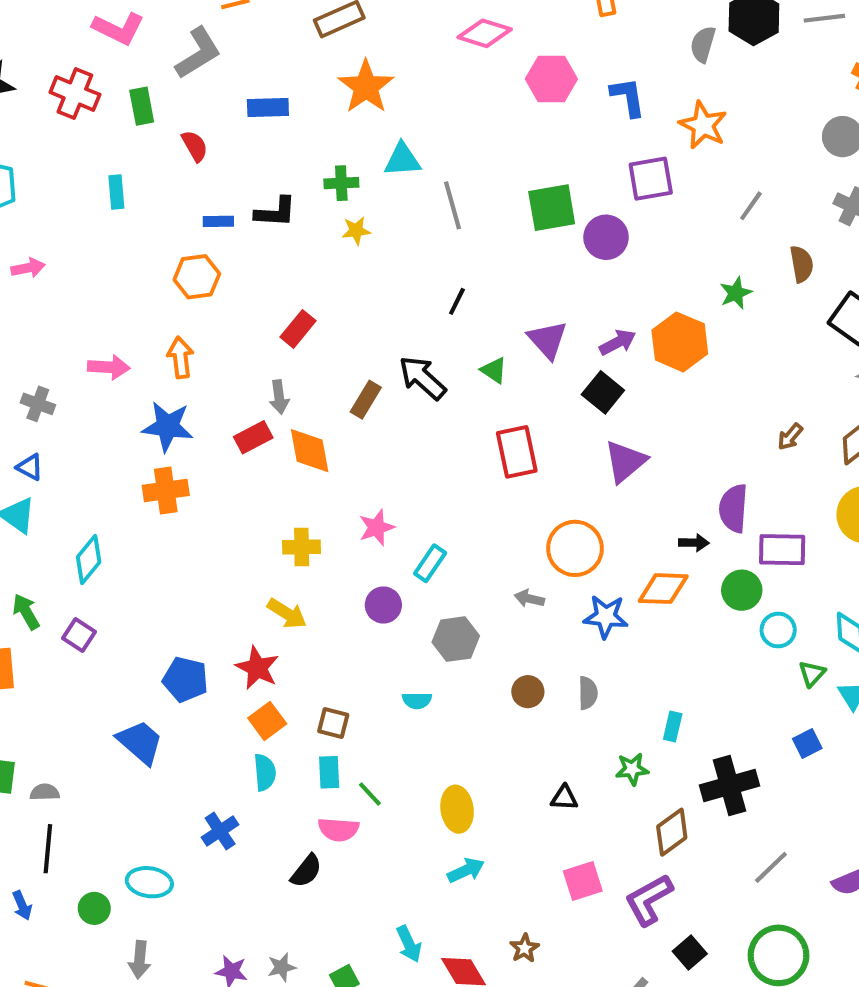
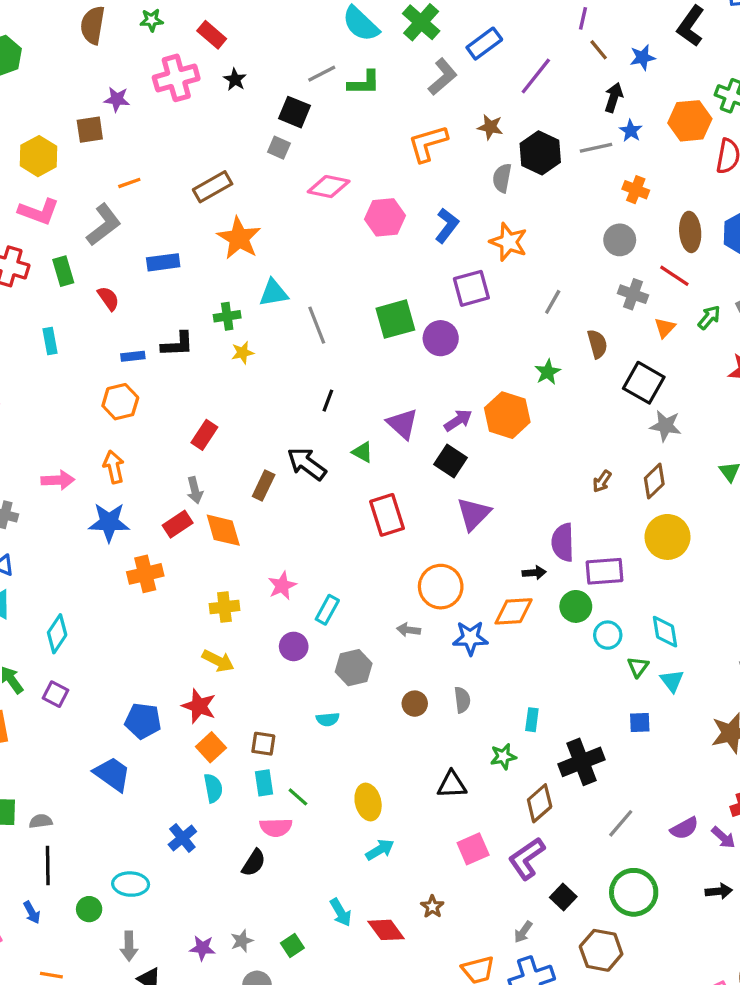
blue L-shape: (628, 97) -> (447, 226), turned 52
orange cross: (166, 490) -> (145, 574), moved
blue square: (807, 744) -> (640, 723), turned 30
black triangle: (564, 798) -> (452, 785), size x1.4

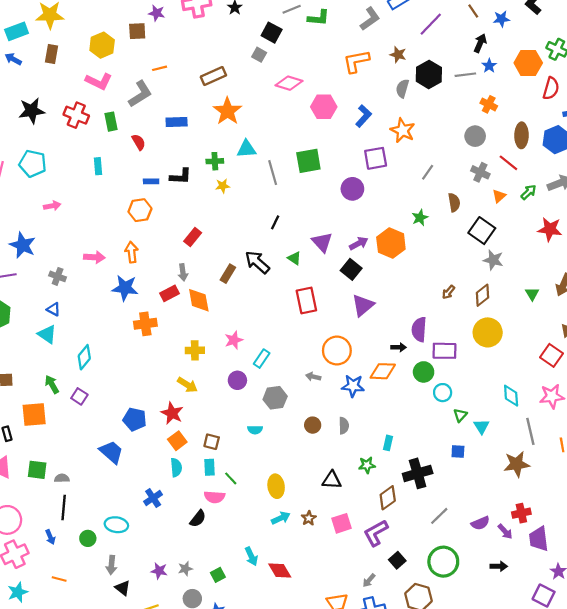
green square: (395, 319) -> (308, 161), moved
cyan diamond: (665, 632) -> (511, 396), moved
brown star: (432, 907) -> (309, 518), moved

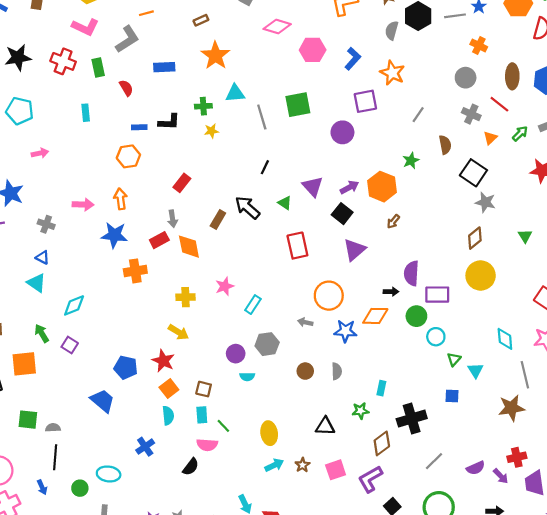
brown rectangle: (213, 76) -> (201, 20), size x0.6
brown arrow: (448, 292) -> (393, 221), moved
cyan diamond: (84, 357) -> (74, 305), turned 30
purple circle: (237, 380) -> (236, 354), moved

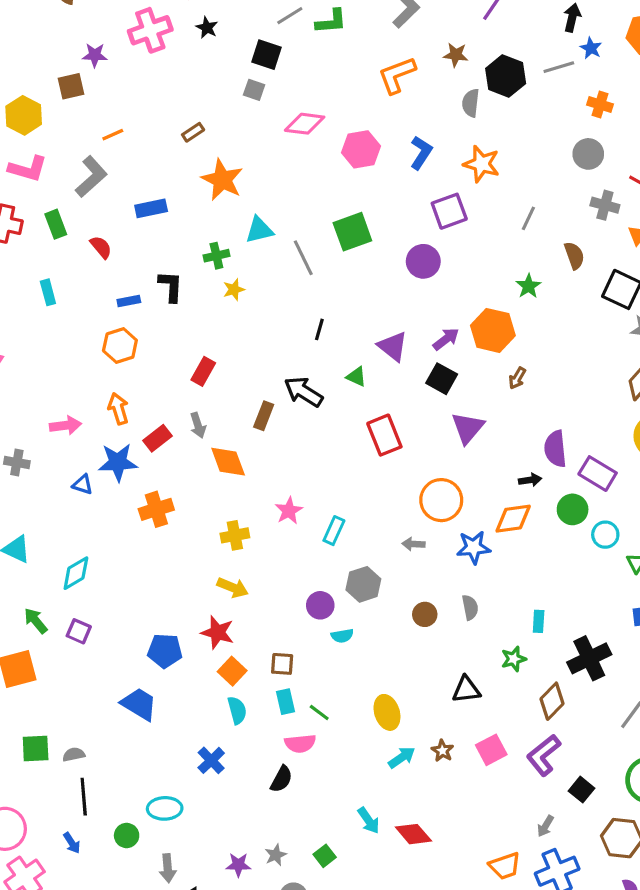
black L-shape: (169, 122) -> (171, 286), turned -80
red rectangle: (159, 240) -> (158, 438), moved
blue triangle: (42, 257) -> (83, 485), moved
purple rectangle: (437, 295) -> (598, 474), turned 40

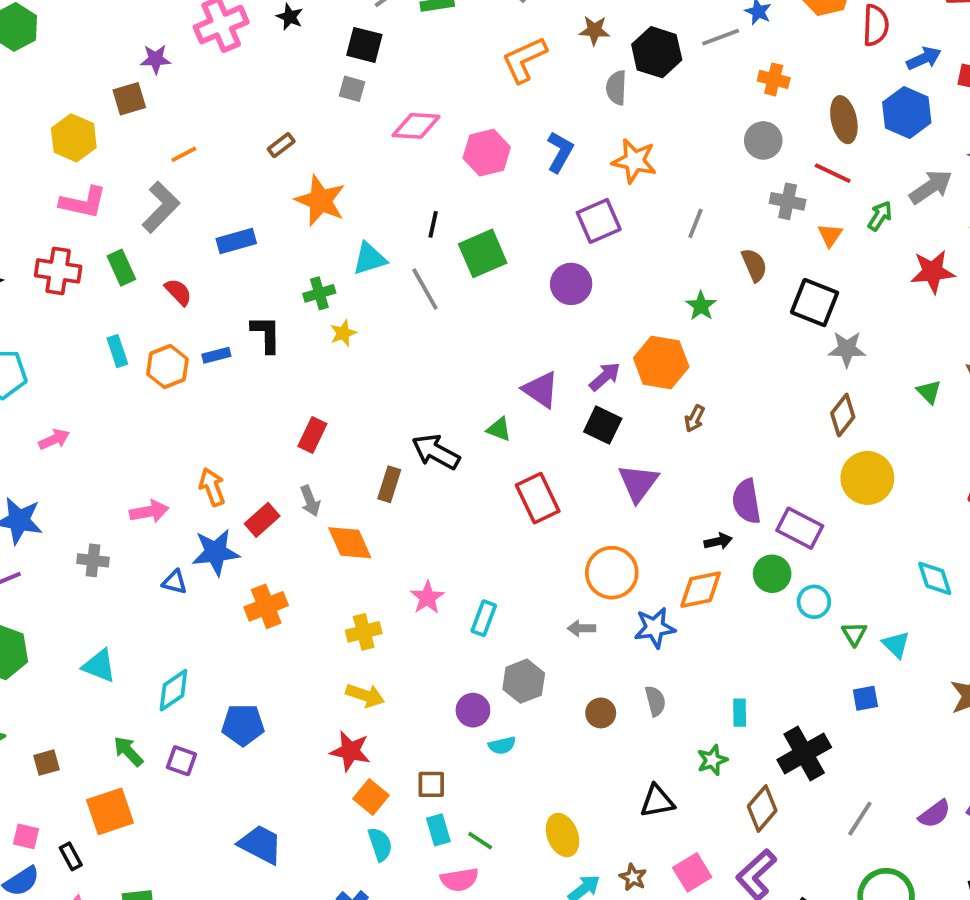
black line: (319, 329) -> (433, 224), moved
orange hexagon: (120, 346) -> (167, 367), moved
blue pentagon: (165, 651) -> (243, 725), moved

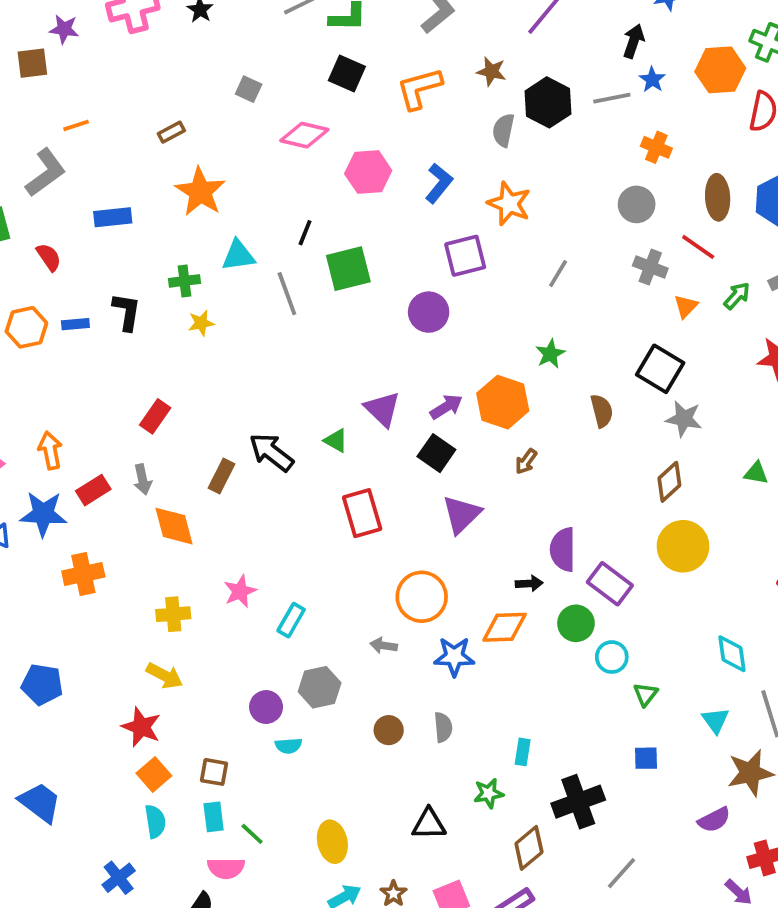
black square: (364, 45) -> (347, 73), moved
brown semicircle: (754, 265) -> (602, 411), moved
green triangle: (929, 392) -> (756, 473), turned -45
cyan triangle: (896, 645) -> (715, 720), moved
purple semicircle: (935, 814) -> (714, 820), moved

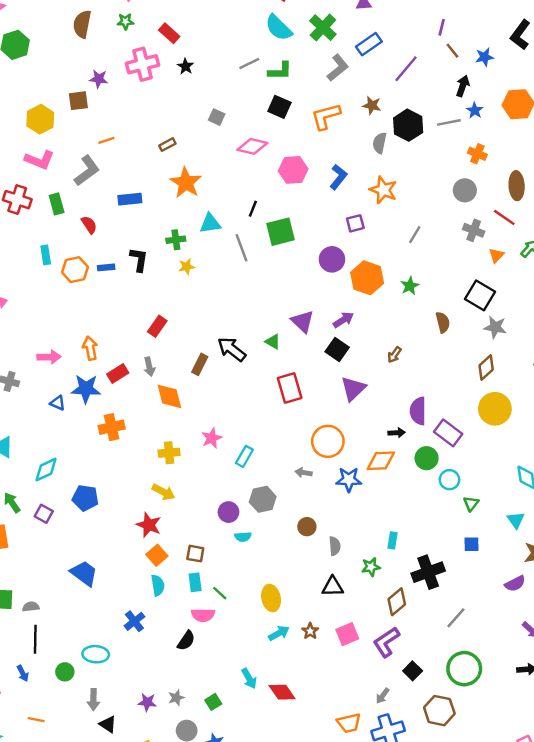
purple square: (465, 256) -> (355, 223), size x0.7
orange hexagon: (503, 402) -> (367, 278), moved
gray semicircle: (443, 727) -> (335, 546), moved

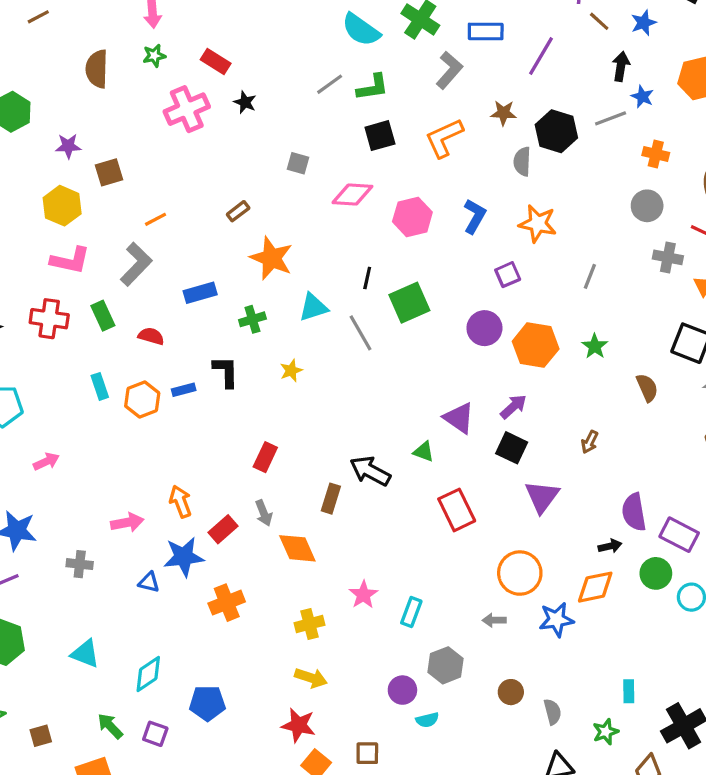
blue rectangle: (369, 44) -> (486, 31), turned 45
purple star: (99, 79) -> (68, 146), moved
black square: (279, 107) -> (380, 136), turned -30
red semicircle: (89, 225) -> (151, 336), turned -30
green cross: (176, 240) -> (252, 319), moved

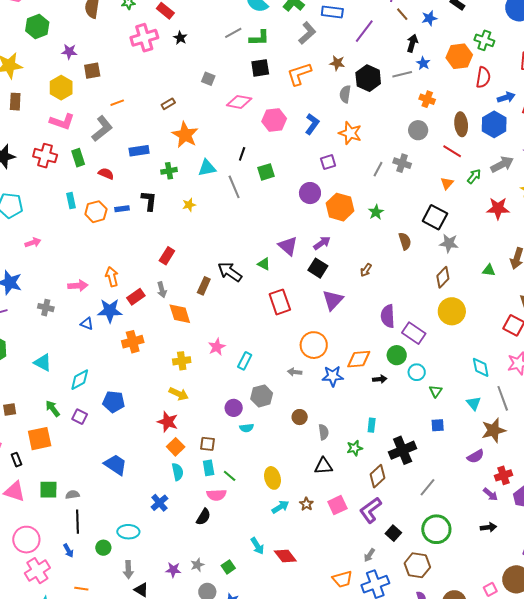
gray cross: (668, 257) -> (402, 163), moved
green square: (409, 303) -> (266, 172), size x0.7
black arrow: (610, 546) -> (380, 379), moved

